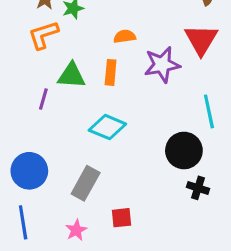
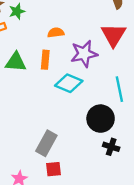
cyan diamond: (107, 127) -> (69, 83), moved
gray rectangle: (86, 183) -> (46, 143), moved

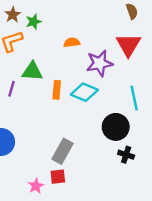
orange rectangle: (45, 60) -> (57, 90), moved
red square: (53, 169) -> (58, 177), moved

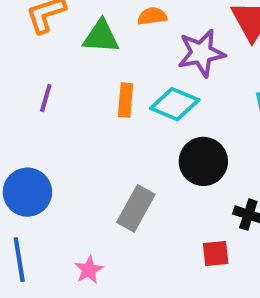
green triangle: (32, 71) -> (101, 37), moved
black circle: (116, 127) -> (203, 161), moved
red square: (58, 177) -> (216, 253), moved

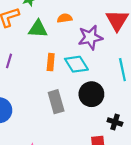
cyan diamond: (175, 104) -> (76, 64), turned 35
gray rectangle: (136, 208) -> (56, 102), moved, turned -45

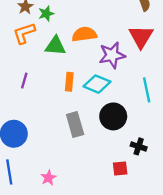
orange semicircle: (65, 18) -> (84, 34), size x1.5
cyan diamond: (76, 64) -> (97, 84), turned -35

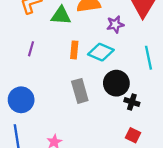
purple star: (112, 55) -> (115, 24), size x0.7
black cross: (139, 146) -> (132, 102), moved
red square: (120, 168) -> (133, 135), moved, turned 32

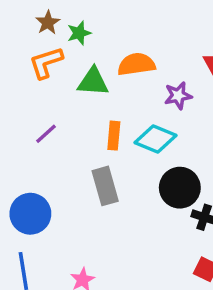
purple line: (31, 49) -> (46, 134), turned 32
gray rectangle: (80, 91) -> (105, 186), moved

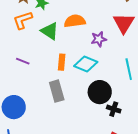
green triangle: (93, 82) -> (50, 31), turned 30
purple line: (46, 134) -> (23, 61), turned 64

